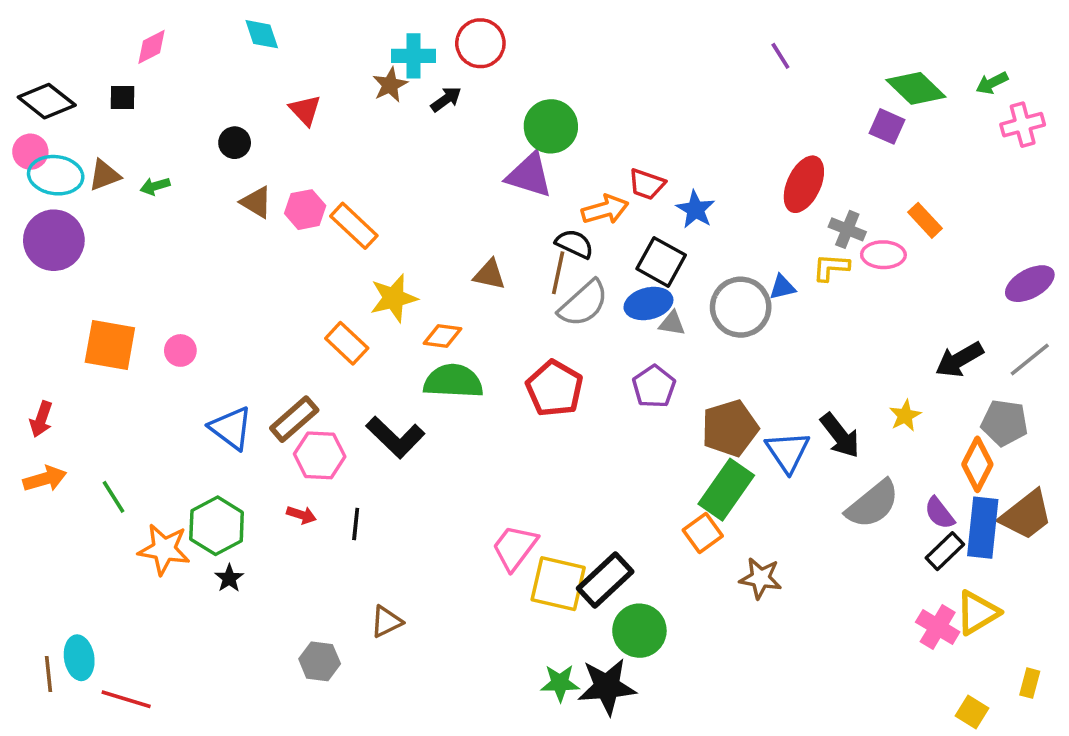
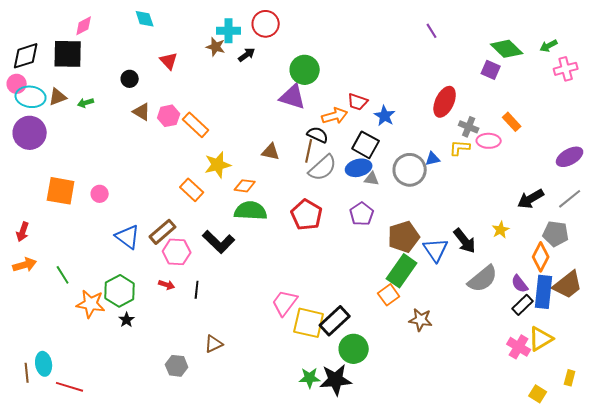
brown star: (390, 85) -> (216, 47), turned -30
black square: (123, 97) -> (68, 54), size x2.0
black diamond: (47, 101) -> (26, 56), turned -56

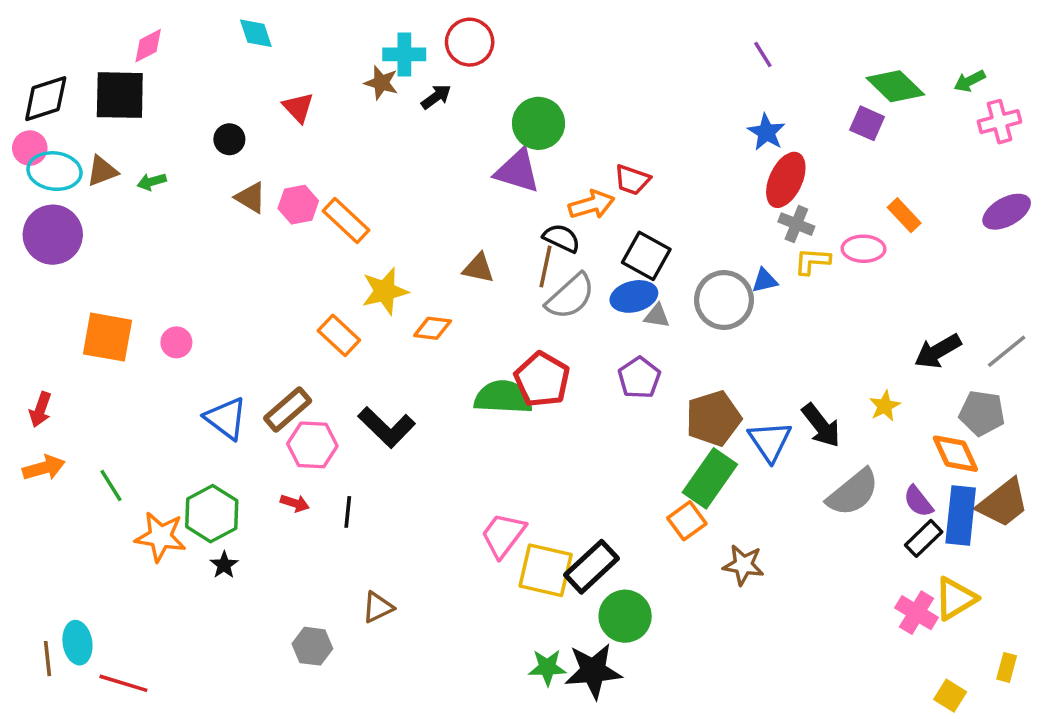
blue star: (385, 116) -> (766, 132), moved
gray cross: (469, 127) -> (796, 224), moved
purple ellipse: (570, 157) -> (1007, 212), moved
green semicircle: (251, 211) -> (503, 397), moved
orange diamond: (541, 257) -> (955, 454), turned -52

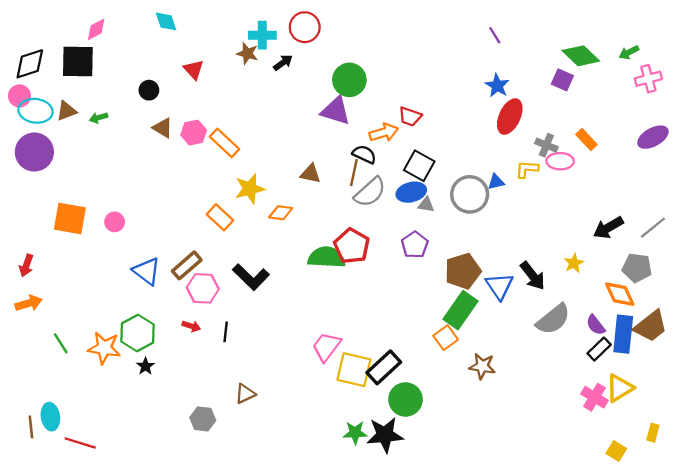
gray cross: (796, 224) -> (546, 145), moved
green line: (111, 485) -> (61, 343), moved

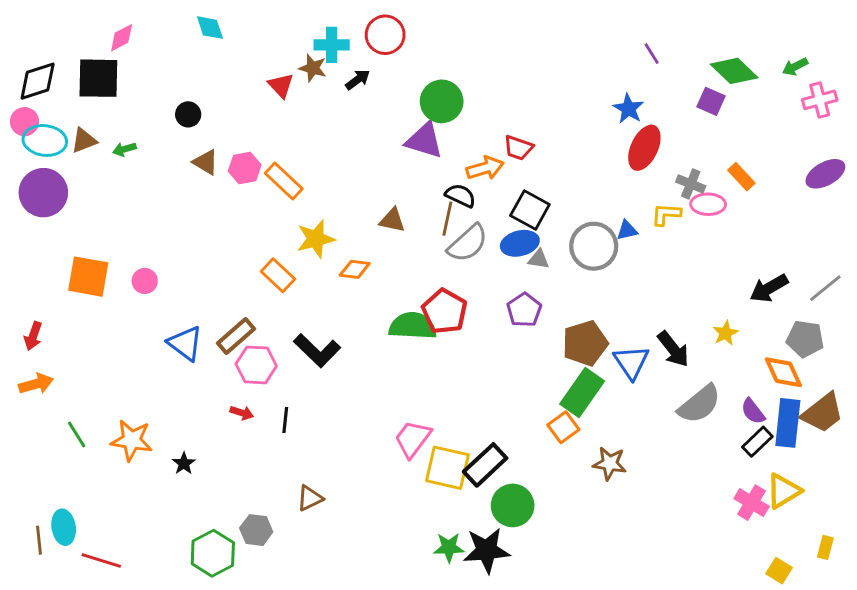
purple line: (495, 35) -> (652, 54), moved
red triangle: (194, 70) -> (281, 85), moved
green hexagon: (137, 333) -> (213, 553), moved

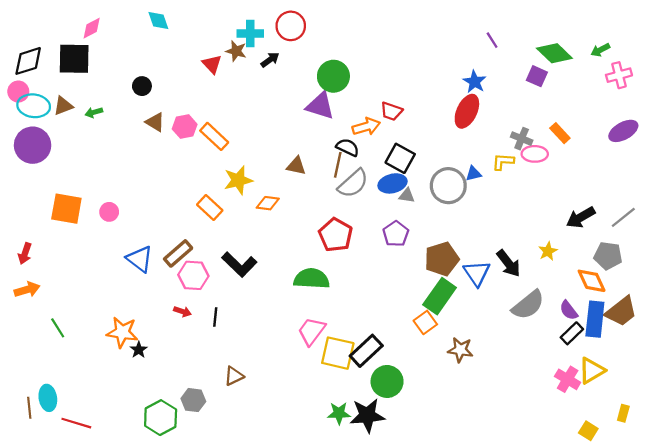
red ellipse: (644, 148) -> (467, 111), moved
green semicircle: (413, 326) -> (312, 279), moved
orange star: (132, 440) -> (122, 332), moved

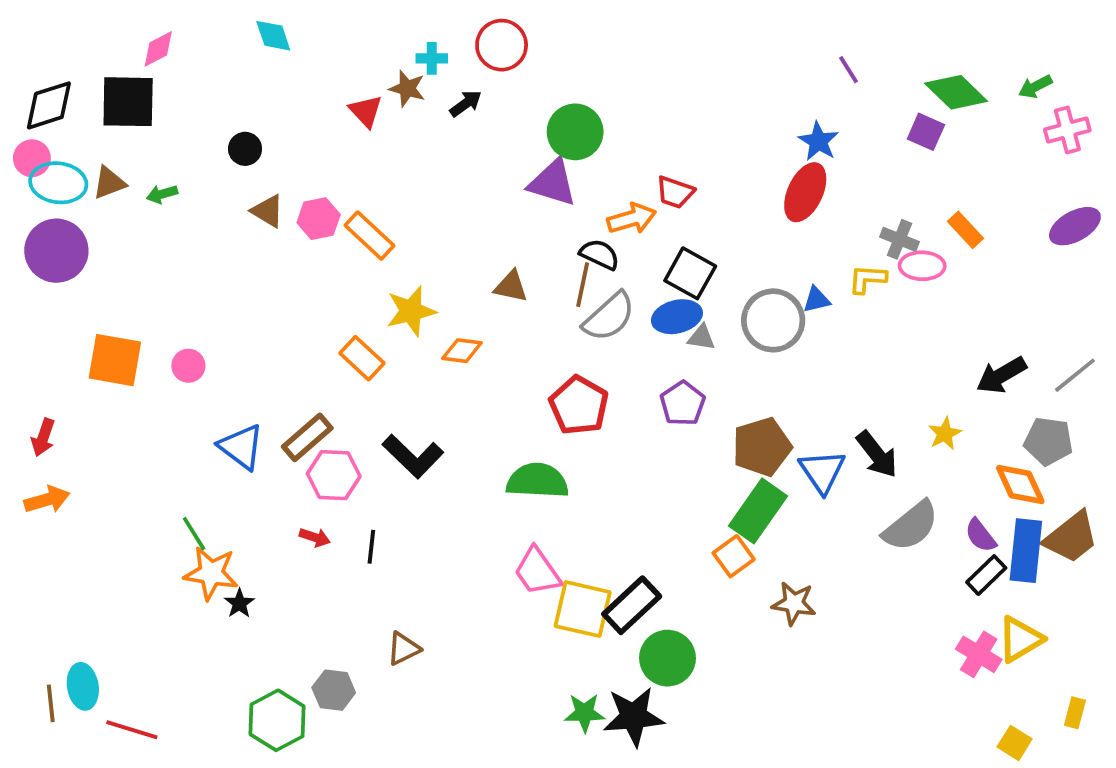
cyan cross: (250, 34) -> (432, 58), size x0.7
green line: (58, 328) -> (194, 534), moved
pink trapezoid: (312, 331) -> (537, 571), turned -72

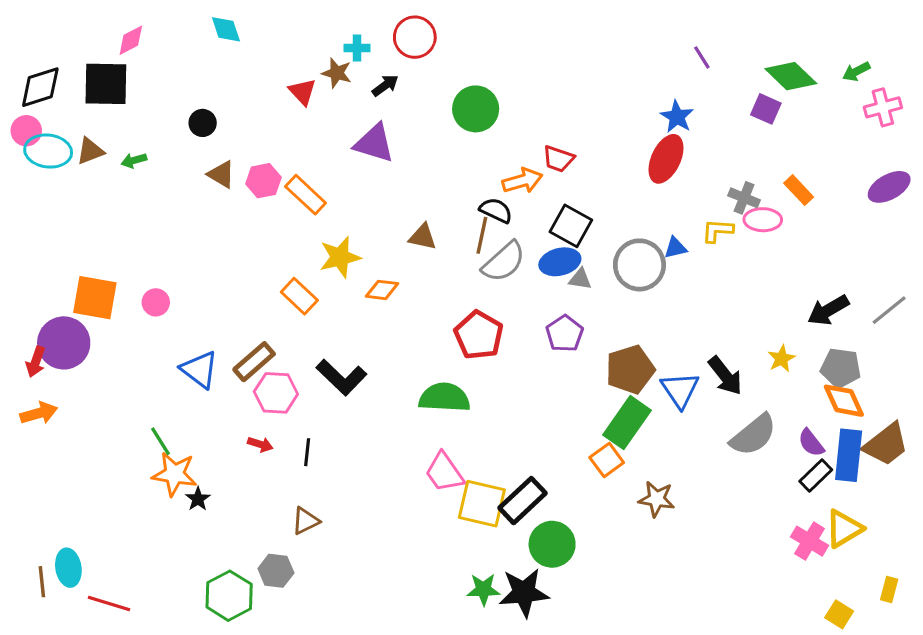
purple triangle: (552, 183) -> (374, 143), moved
purple circle: (56, 251) -> (64, 343), moved
gray pentagon: (1048, 441) -> (841, 368), moved
brown triangle: (403, 649) -> (306, 521), moved

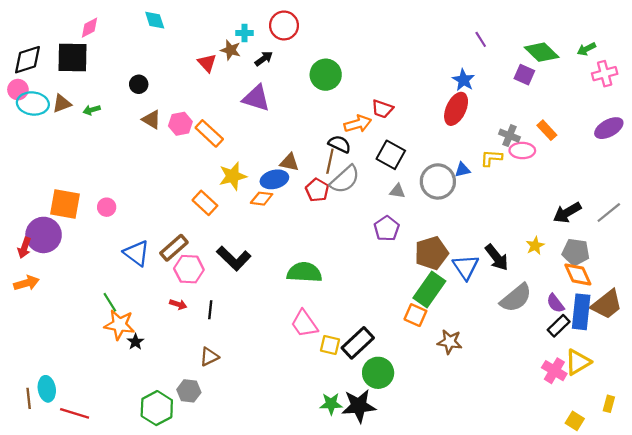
blue ellipse: (560, 262) -> (274, 179), moved
red pentagon: (479, 335) -> (317, 190), moved, size x0.7
orange square: (607, 460) -> (415, 315), turned -30
yellow square: (482, 504) -> (330, 345), size x0.6

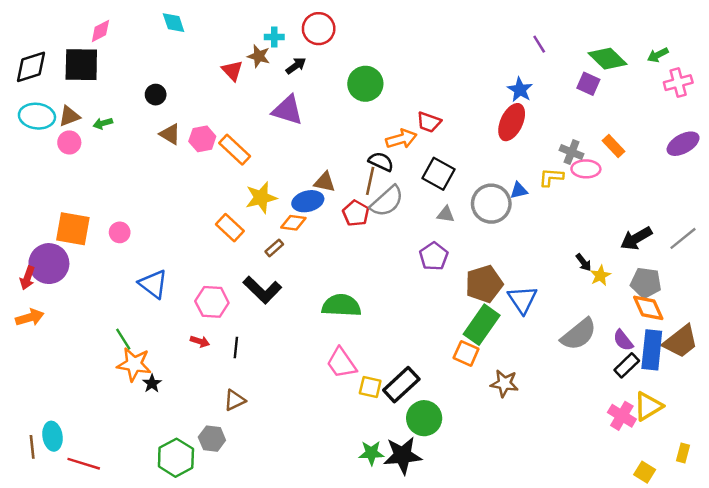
pink circle: (18, 90) -> (69, 142), moved
brown rectangle: (174, 248) -> (274, 248), moved, size x0.6
black arrow: (497, 257) -> (584, 262), moved, size x0.6

